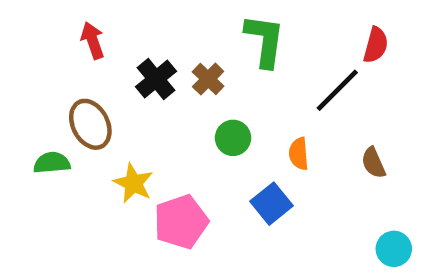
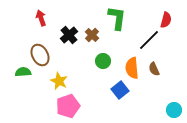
orange semicircle: (299, 154) -> (132, 68), size x1.5
brown semicircle: (373, 163) -> (154, 69), moved
pink pentagon: (181, 222) -> (68, 106), moved

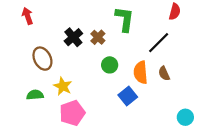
red arrow: (41, 18) -> (28, 16), moved
red semicircle: (166, 20) -> (175, 12), moved
green semicircle: (23, 72) -> (35, 95), moved

